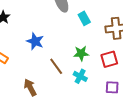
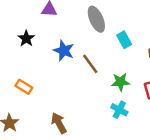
blue star: (35, 41) -> (64, 51), moved
brown line: (56, 66) -> (90, 64), moved

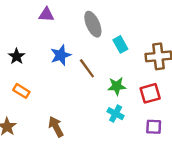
black star: (26, 38) -> (17, 56), moved
blue star: (64, 51) -> (61, 55), turned 30

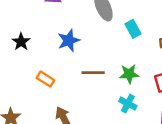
brown line: (87, 68) -> (93, 73), moved, turned -54
orange rectangle: (21, 91) -> (46, 79), moved

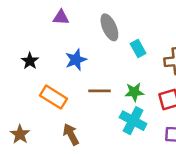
orange rectangle: (46, 79) -> (53, 97), size x1.5
cyan cross: (128, 104) -> (133, 121), size x1.5

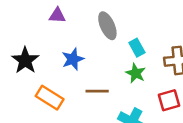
black star: (30, 61) -> (25, 60), size x1.5
green star: (134, 92) -> (136, 73), moved, turned 30

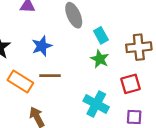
brown line: (97, 91) -> (50, 76), moved

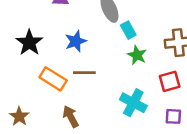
cyan rectangle: (101, 35) -> (128, 30), moved

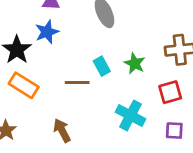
cyan rectangle: (128, 30) -> (102, 66), moved
blue star: (76, 41) -> (47, 32), moved
orange rectangle: (53, 79) -> (24, 85), moved

